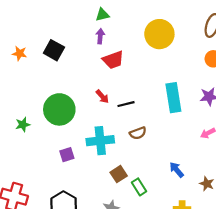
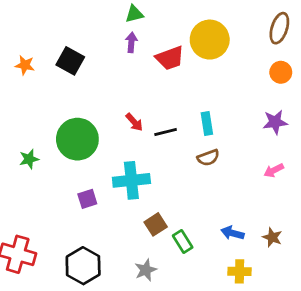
red trapezoid: (113, 60) -> (170, 58), moved
cyan rectangle: (173, 98) -> (207, 123), moved, size x0.6
brown semicircle: (138, 133) -> (208, 158), moved
blue arrow: (177, 170) -> (232, 233), moved, turned -35

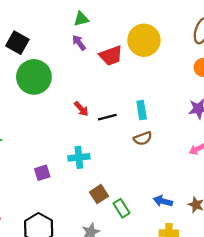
purple arrow: (131, 42) -> (79, 43), turned -42
black square: (70, 61) -> (17, 43), moved
green circle: (77, 139) -> (34, 77), moved
cyan cross: (131, 180) -> (79, 157), size x0.7

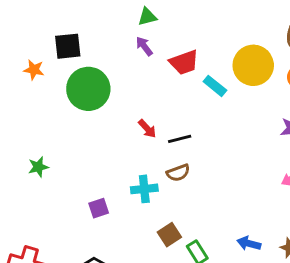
yellow circle: (144, 40) -> (253, 65), moved
black square: (17, 43) -> (68, 46), turned -35
cyan rectangle: (142, 110) -> (215, 86), moved, turned -42
brown semicircle: (143, 138) -> (178, 173), moved

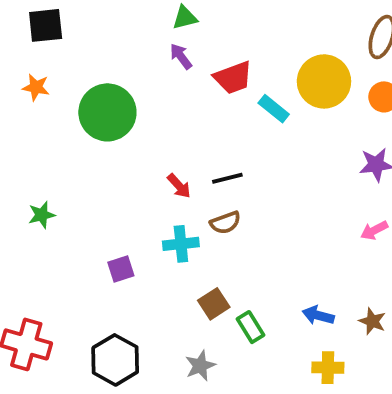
black square: (68, 46) -> (46, 25), moved
red arrow: (147, 129) -> (179, 186), moved

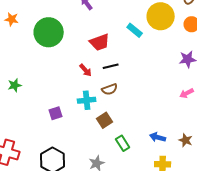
red trapezoid: (233, 78) -> (100, 42), moved
brown square: (214, 304) -> (105, 120), moved

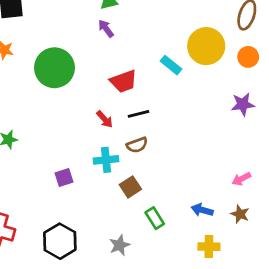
pink arrow: (187, 93) -> (241, 179), moved

